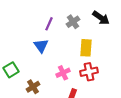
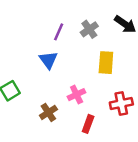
red cross: (89, 72) -> (121, 103), moved
brown cross: (33, 87) -> (48, 112), moved

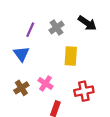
pink cross: (77, 95) -> (46, 83), turned -32
brown cross: (48, 112) -> (21, 88), moved

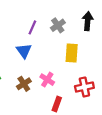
black arrow: (87, 23) -> (88, 21), turned -120

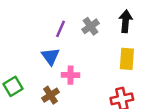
yellow rectangle: (72, 53) -> (127, 59), moved
pink cross: (47, 80) -> (71, 75), moved, turned -32

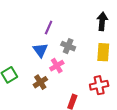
gray cross: (91, 26) -> (68, 46), moved, turned -32
pink cross: (71, 75) -> (57, 66), turned -32

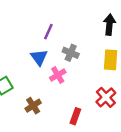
brown cross: (40, 82) -> (33, 106), moved
red cross: (99, 85) -> (106, 97), turned -30

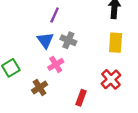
gray cross: (71, 53) -> (68, 40), moved
pink cross: (58, 75) -> (56, 64), moved

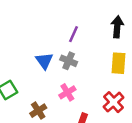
purple line: (55, 15) -> (73, 34), moved
pink cross: (56, 64) -> (67, 92), moved

